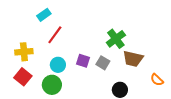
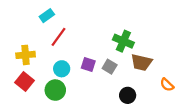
green cross: (116, 39) -> (123, 41), turned -30

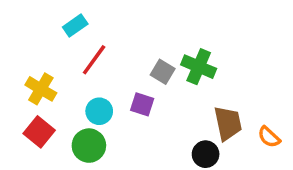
yellow cross: (26, 55) -> (41, 89), turned 36
brown trapezoid: (141, 62) -> (228, 123), moved, turned -115
gray square: (110, 67) -> (163, 72), moved

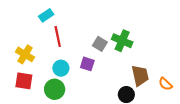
red line: (94, 60) -> (58, 36), turned -48
red square: (39, 132) -> (24, 81), turned -30

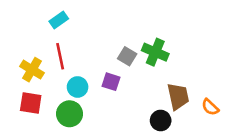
red line: (58, 36) -> (60, 56), moved

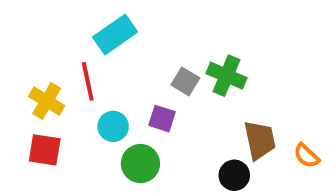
cyan rectangle: (59, 20) -> (115, 35), moved, size x1.5
green circle: (70, 114) -> (140, 164), moved

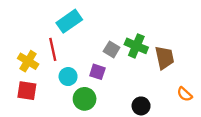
brown trapezoid: (260, 140) -> (165, 58), moved

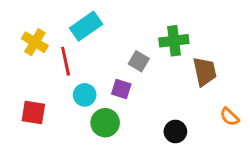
green cross: (136, 46) -> (174, 41), moved, turned -30
yellow cross: (28, 61) -> (35, 42), moved

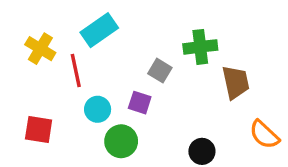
orange semicircle: (230, 117) -> (264, 135), size x1.4

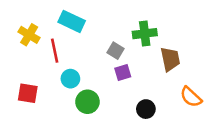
cyan rectangle: (99, 30) -> (72, 21), turned 60
purple square: (140, 103) -> (123, 73), moved, turned -35

